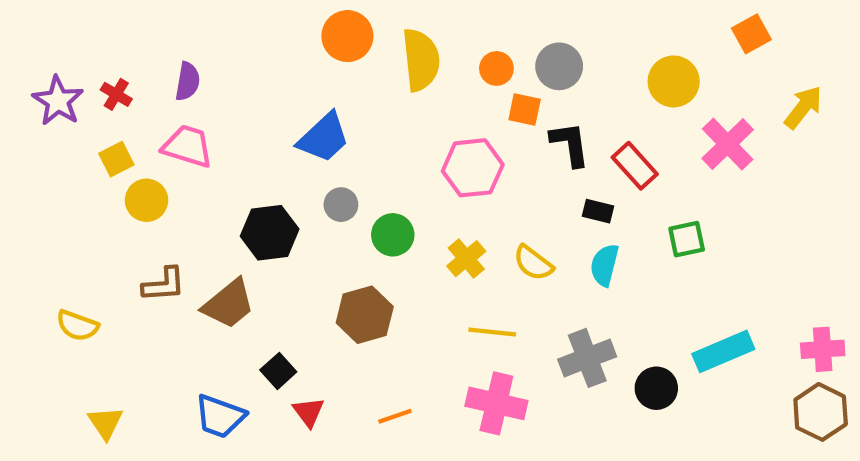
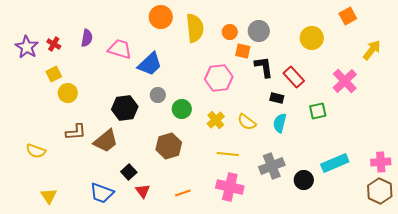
pink cross: (728, 144) -> (345, 81), moved
pink trapezoid: (188, 146) -> (120, 49), moved

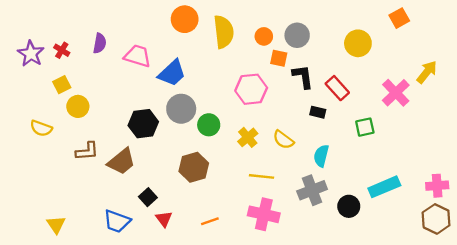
yellow arrow: (372, 50) -> (427, 72), moved
gray circle: (158, 95) -> (181, 109), size x1.6
cyan semicircle: (280, 123) -> (321, 156), moved
yellow semicircle: (36, 151) -> (41, 128), moved

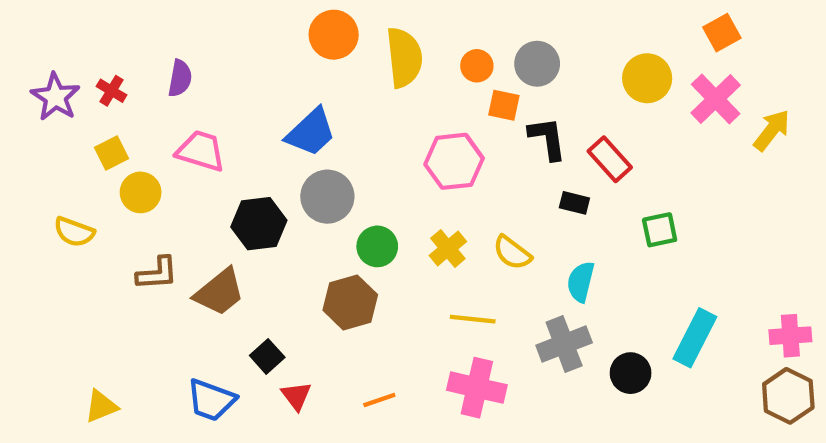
pink trapezoid: (138, 56) -> (201, 151), moved
pink cross: (396, 93) -> (716, 99), moved
green circle: (209, 125) -> (377, 246), moved
cyan rectangle: (384, 187) -> (695, 338), turned -40
yellow triangle: (56, 225) -> (101, 406), turned 42

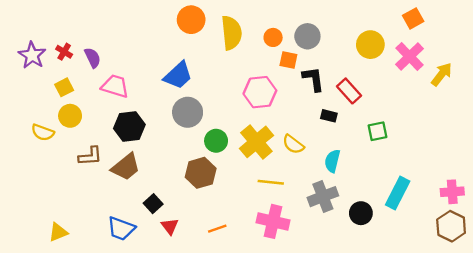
purple semicircle: (180, 78) -> (93, 58), moved, turned -36
yellow circle: (141, 192) -> (70, 116), moved
black hexagon: (259, 224) -> (129, 126), moved
yellow cross: (448, 248) -> (256, 142), size x1.6

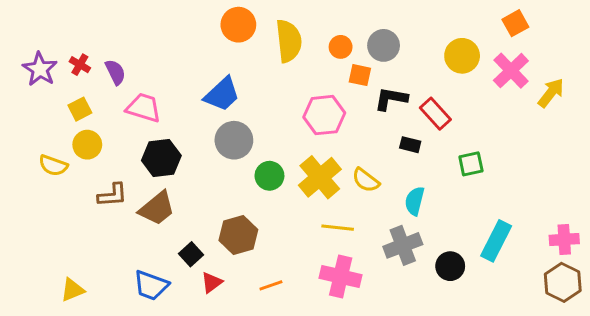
black L-shape: (313, 79) -> (391, 99), turned -72
brown hexagon: (201, 173) -> (238, 235), moved
red triangle: (170, 226) -> (212, 282), turned 30

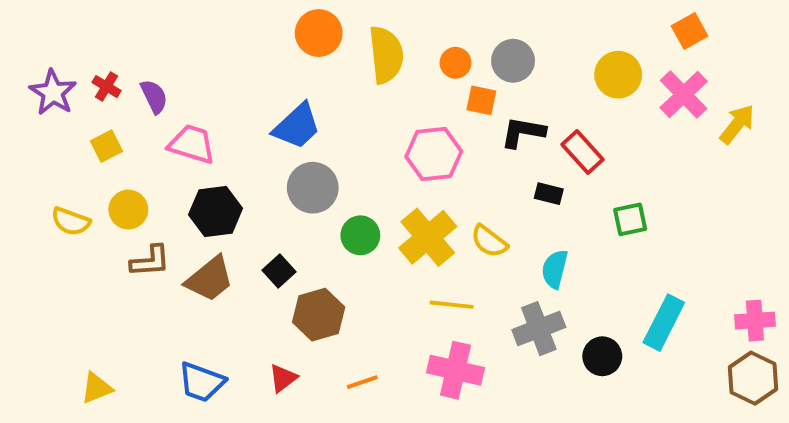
yellow circle: (87, 145) -> (128, 210), moved
black square: (191, 254) -> (279, 271), moved

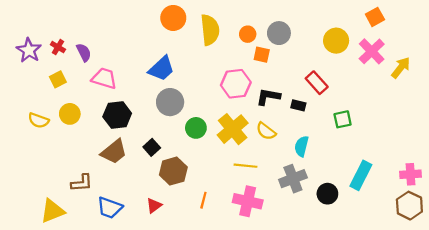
black L-shape: (523, 132) -> (268, 97), moved
brown L-shape: (150, 261) -> (82, 183), moved
orange line: (362, 382) -> (203, 200), moved, turned -56
yellow triangle: (97, 388) -> (53, 211), size x1.4

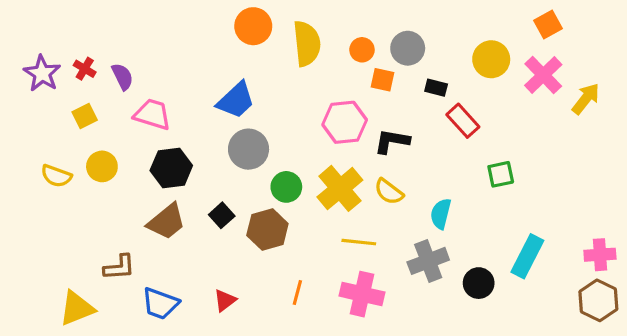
black rectangle: (298, 105) -> (436, 88), moved
brown hexagon: (173, 171) -> (267, 229), moved

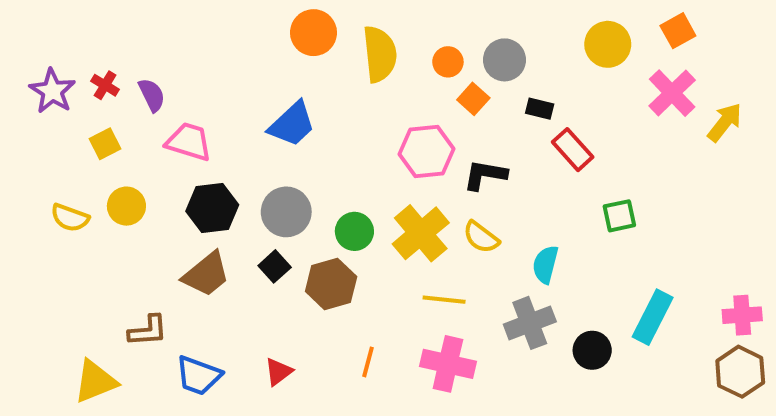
yellow circle: (491, 59) -> (608, 44), moved
orange square: (382, 80) -> (473, 99), turned 30
gray circle: (249, 149) -> (286, 212), moved

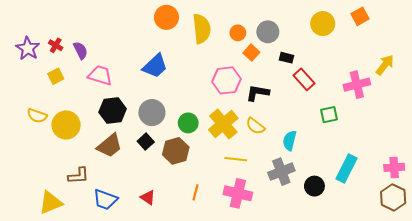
pink cross: (672, 93) -> (357, 85), moved, turned 30
yellow circle: (126, 206) -> (66, 125), moved, size x1.4
red triangle: (278, 372) -> (148, 197), turned -49

